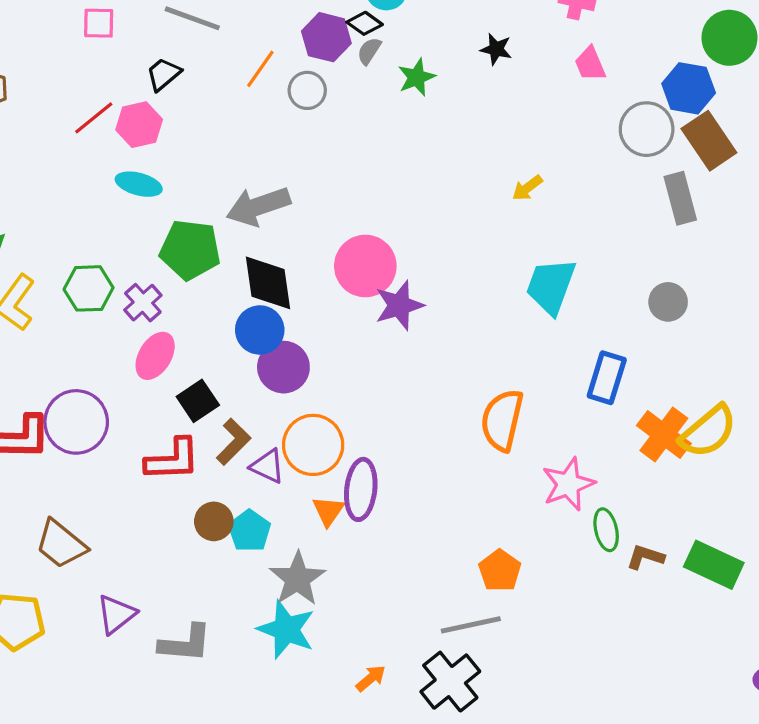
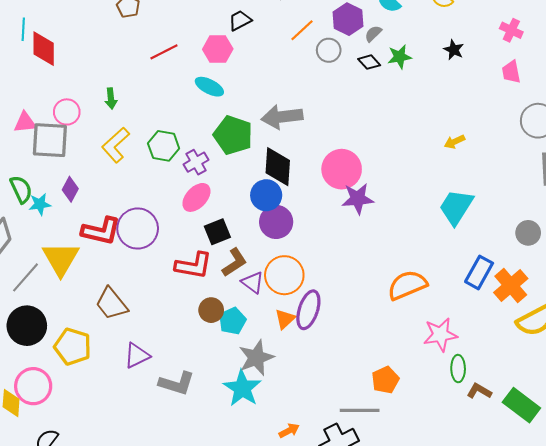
black diamond: (365, 23) -> (369, 62), moved
red line: (94, 118) -> (164, 52), moved
orange semicircle: (502, 420) -> (407, 285), turned 42
orange cross: (664, 434) -> (511, 285), moved

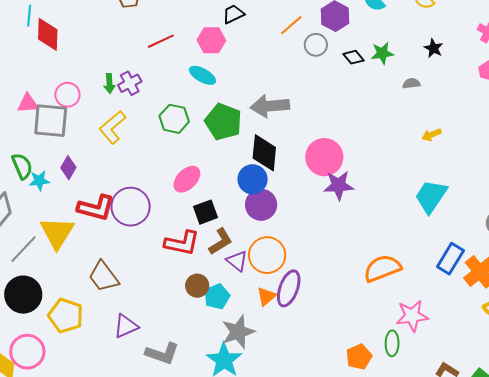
gray semicircle: (373, 34) -> (411, 83), moved, turned 36
green hexagon: (164, 146) -> (174, 119), moved
purple cross: (196, 162) -> (130, 83), moved
green ellipse: (458, 369) -> (392, 343), moved

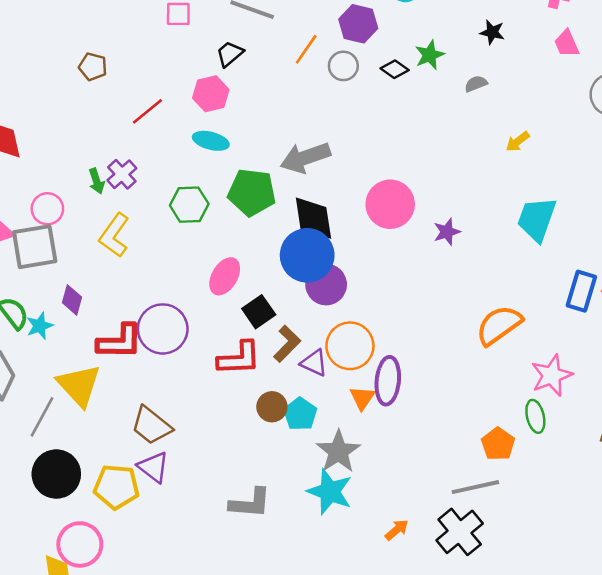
blue circle: (253, 179) -> (307, 255), size x1.4
purple star: (339, 185) -> (447, 232), moved, size x0.7
purple triangle: (126, 326) -> (153, 467), moved, turned -44

